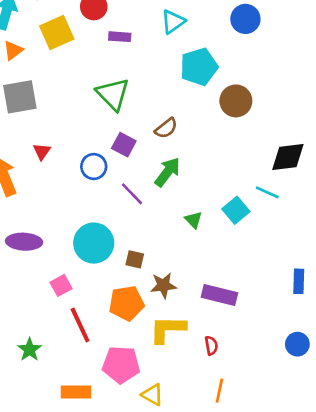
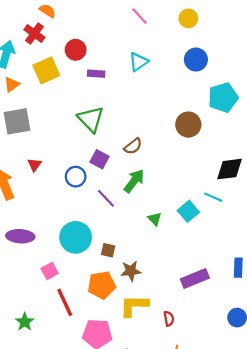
cyan pentagon: (199, 67) -> (223, 97), moved
purple rectangle: (219, 295) -> (195, 279), moved, turned -36

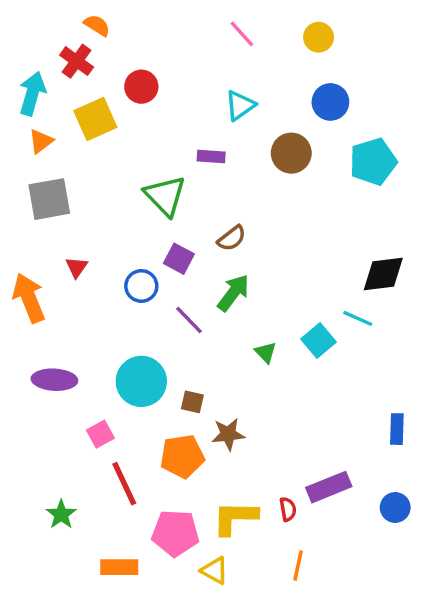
purple rectangle: (96, 74) -> (211, 156), moved
brown circle: (188, 125) -> (291, 153), moved
purple rectangle: (195, 279) -> (329, 487), moved
yellow L-shape: (134, 306) -> (235, 518), moved

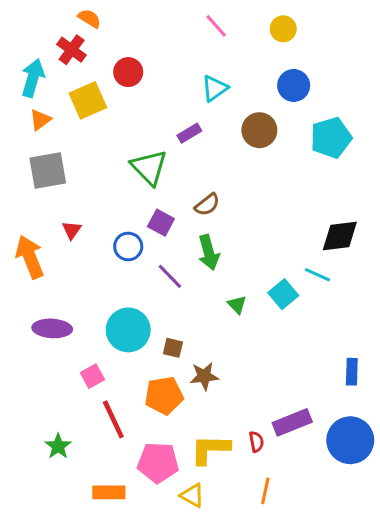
purple rectangle: (211, 156) -> (189, 133), turned -35
green arrow: (233, 293) -> (209, 252), turned 128
blue circle: (395, 507) -> (350, 440), size x1.8

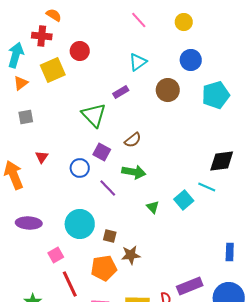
red cross: (72, 50) -> (42, 36), turned -30
gray square: (48, 170) -> (26, 117), size x0.6
green arrow: (209, 252) -> (134, 172), turned -65

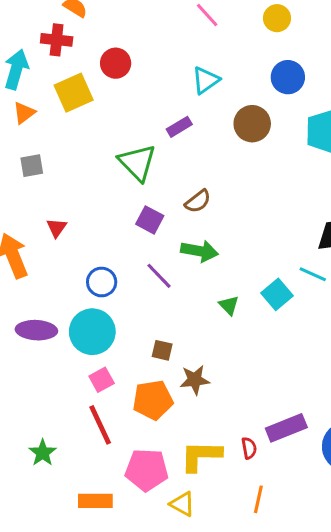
blue circle: (80, 168) -> (102, 282), moved
cyan circle: (80, 224) -> (92, 332), moved
pink square: (56, 255) -> (102, 380), moved

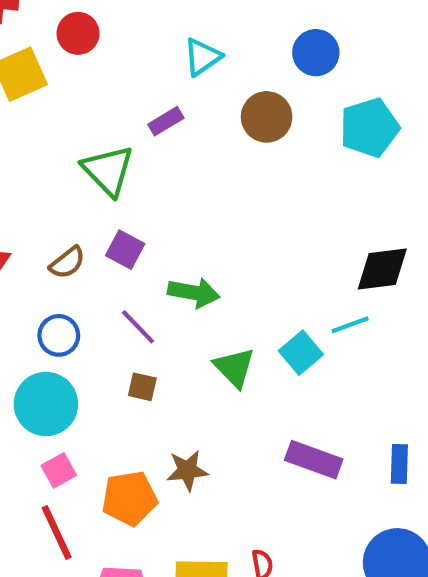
brown semicircle: (198, 201) -> (67, 263), moved
cyan line: (313, 274) -> (350, 325), turned -44
green triangle: (229, 305) -> (234, 368), size x1.5
brown square: (162, 350) -> (142, 387), moved
purple rectangle: (286, 428) -> (314, 460), moved, turned 42

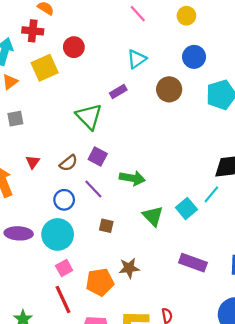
cyan line: (350, 325) -> (211, 194), turned -30
purple line: (138, 327) -> (93, 189), moved

